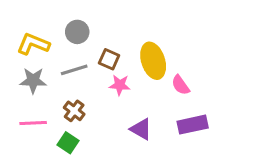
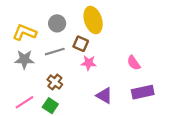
yellow ellipse: (153, 61) -> (93, 20), moved
pink line: (33, 123) -> (24, 102), moved, turned -30

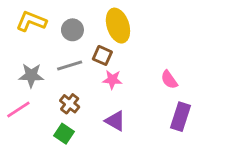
yellow L-shape: (24, 32) -> (31, 21), moved
purple rectangle: (143, 92) -> (181, 117), turned -60
purple triangle: (104, 96) -> (115, 121), moved
pink line: (24, 102) -> (18, 109), moved

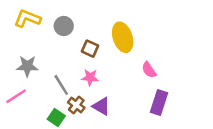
yellow ellipse: (118, 26) -> (123, 37), moved
gray line: (70, 65) -> (61, 85), moved, turned 75
pink star: (112, 80) -> (90, 77), moved
brown cross: (70, 104) -> (76, 105), moved

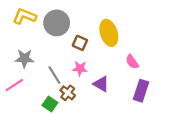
gray circle: (64, 26) -> (57, 23), size x1.5
purple triangle: (101, 106) -> (101, 84), moved

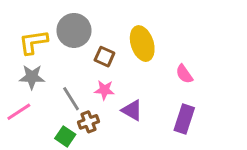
yellow L-shape: (24, 16) -> (33, 42), moved, turned -30
pink semicircle: (132, 62) -> (184, 74), moved
brown cross: (68, 93) -> (88, 122), turned 32

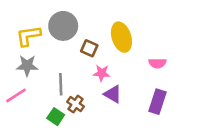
pink semicircle: (184, 74) -> (157, 63), turned -56
pink star: (104, 90) -> (102, 73), moved
gray line: (71, 99) -> (61, 84), turned 30
brown cross: (88, 122) -> (76, 104), turned -35

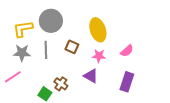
brown square: (89, 48) -> (72, 47), moved
pink semicircle: (157, 63) -> (127, 51), turned -40
pink star: (102, 73) -> (99, 56), moved
gray line: (61, 84) -> (46, 50), moved

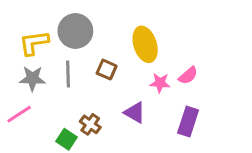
pink star: (99, 56) -> (160, 83), moved

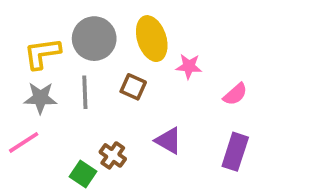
yellow ellipse: (145, 44) -> (152, 39), moved
pink star: (160, 83) -> (189, 66), moved

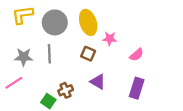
yellow L-shape: (42, 53) -> (22, 15), moved
brown square: (133, 87) -> (88, 54), moved
brown cross: (113, 155) -> (66, 90), turned 32

